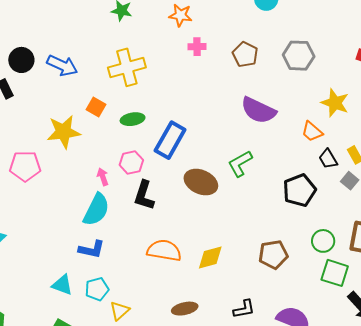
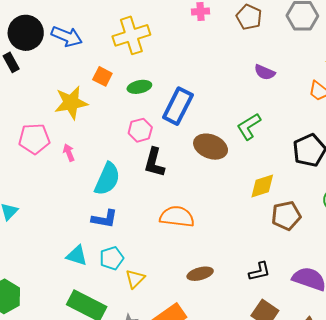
black circle: (21, 60) -> (26, 33), size x1.4
purple semicircle: (258, 110) -> (265, 72), size x0.6
pink arrow: (103, 177) -> (69, 153), moved
yellow diamond: (210, 257) -> (262, 186), moved

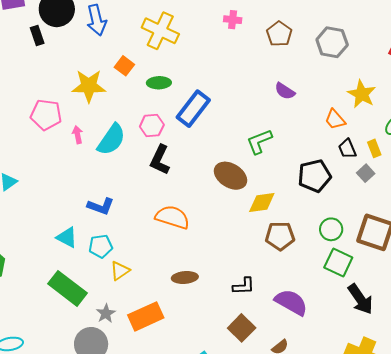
yellow cross: (131, 35) -> (160, 31), turned 33
blue arrow: (67, 36) -> (97, 20), turned 44
brown ellipse: (211, 147) -> (231, 176), moved
cyan semicircle: (107, 179) -> (111, 140), moved

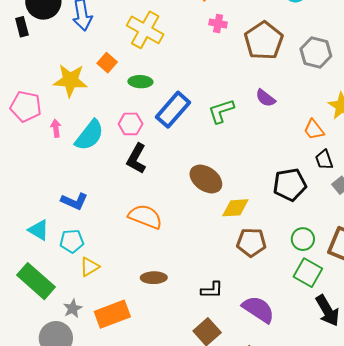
brown pentagon: (279, 34) -> (264, 41), size x1.5
green L-shape: (259, 141) -> (221, 111), moved

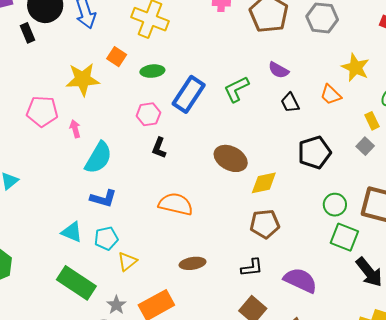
cyan semicircle: (89, 135) -> (98, 158), moved
black L-shape: (136, 159) -> (159, 148), size x0.7
black trapezoid: (324, 160) -> (290, 103), moved
brown pentagon: (251, 242) -> (265, 224), moved

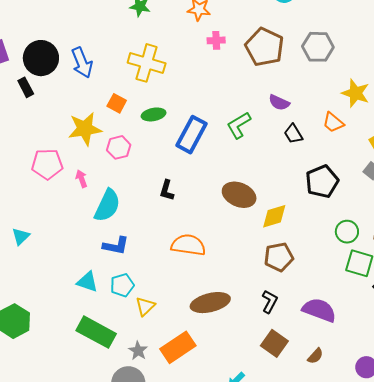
pink hexagon: (148, 114) -> (119, 147), moved
brown ellipse: (193, 263) -> (210, 303), size x1.5
black L-shape: (252, 268) -> (270, 302), turned -50

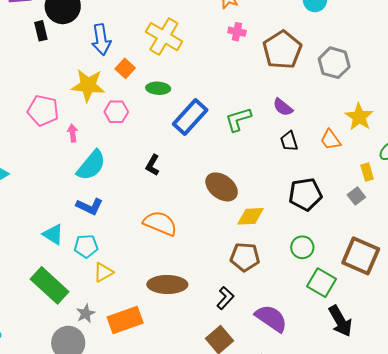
blue arrow: (82, 63) -> (101, 40), moved
green circle: (347, 232) -> (302, 247), moved

